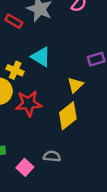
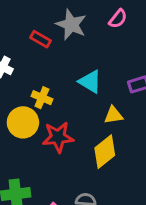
cyan triangle: (41, 57) -> (90, 82), moved
yellow triangle: (75, 85) -> (114, 115), turned 35

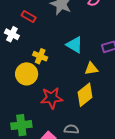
red rectangle: (40, 39) -> (29, 17), moved
red star: (58, 137) -> (52, 98), moved

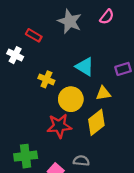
yellow circle: (27, 74) -> (71, 99), moved

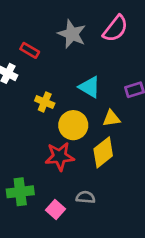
pink semicircle: (107, 17) -> (115, 29), size x1.5

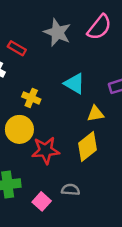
yellow circle: (73, 125) -> (19, 129), moved

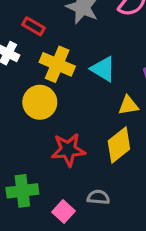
yellow cross: (31, 98) -> (57, 64), moved, size x1.5
yellow circle: (19, 129) -> (40, 102), moved

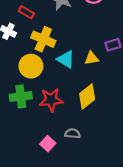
cyan triangle: (103, 69) -> (66, 59), moved
yellow triangle: (128, 105) -> (92, 58), moved
green cross: (22, 191) -> (21, 96), moved

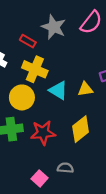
red rectangle: (26, 12) -> (28, 41), moved

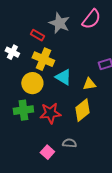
yellow triangle: (85, 89) -> (89, 84), moved

